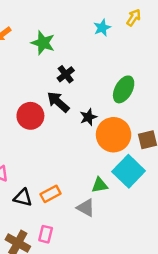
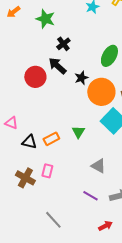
green triangle: (100, 185) -> (78, 132), moved, turned -48
gray triangle: (86, 208) -> (98, 166), moved

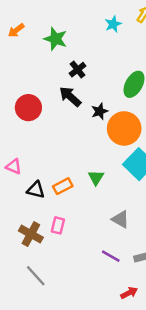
red circle: (35, 77) -> (28, 108), moved
gray line: (53, 220) -> (36, 276), moved

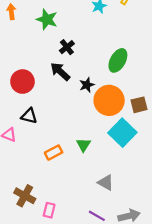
orange arrow: (16, 30) -> (11, 12), turned 120
black triangle: (36, 190) -> (29, 116), moved
pink rectangle: (58, 225) -> (49, 210), moved

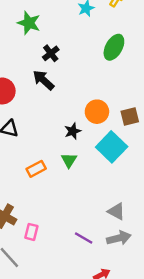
green ellipse: (118, 60) -> (114, 47), moved
black star: (87, 85) -> (73, 131), moved
orange circle: (109, 100) -> (97, 112), size x0.7
gray triangle: (106, 182) -> (116, 211), moved

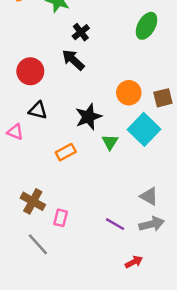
black star: (73, 131) -> (88, 117), moved, size x1.5
green triangle: (69, 160) -> (110, 142), moved

